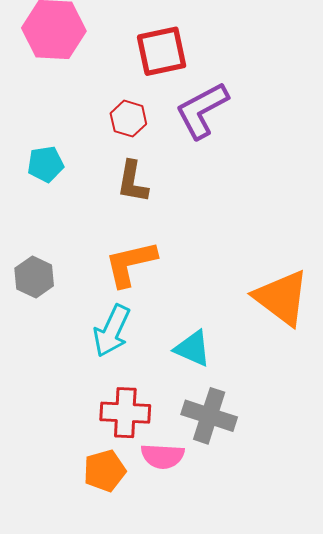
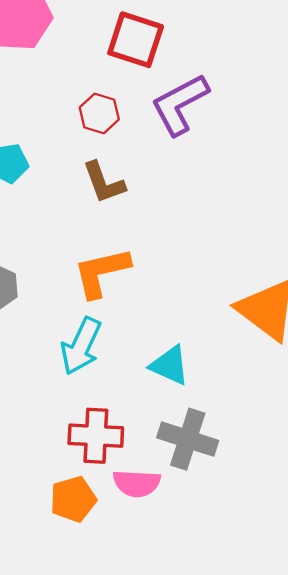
red square: (162, 51) -> (136, 40), turned 30
brown L-shape: (133, 182) -> (104, 183), turned -30

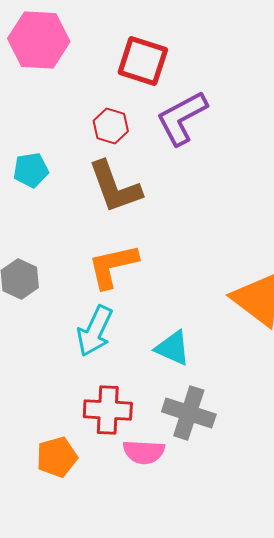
brown L-shape: (104, 183) -> (115, 187), size x1.4
orange pentagon: (73, 499) -> (57, 457), moved

